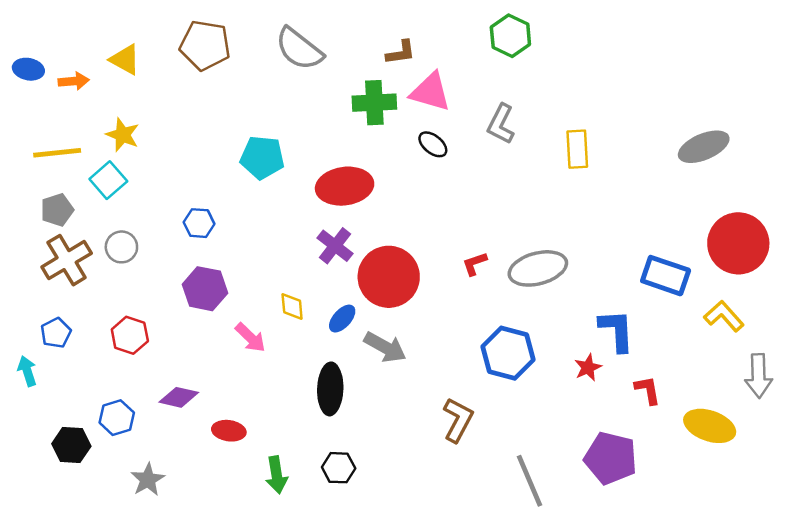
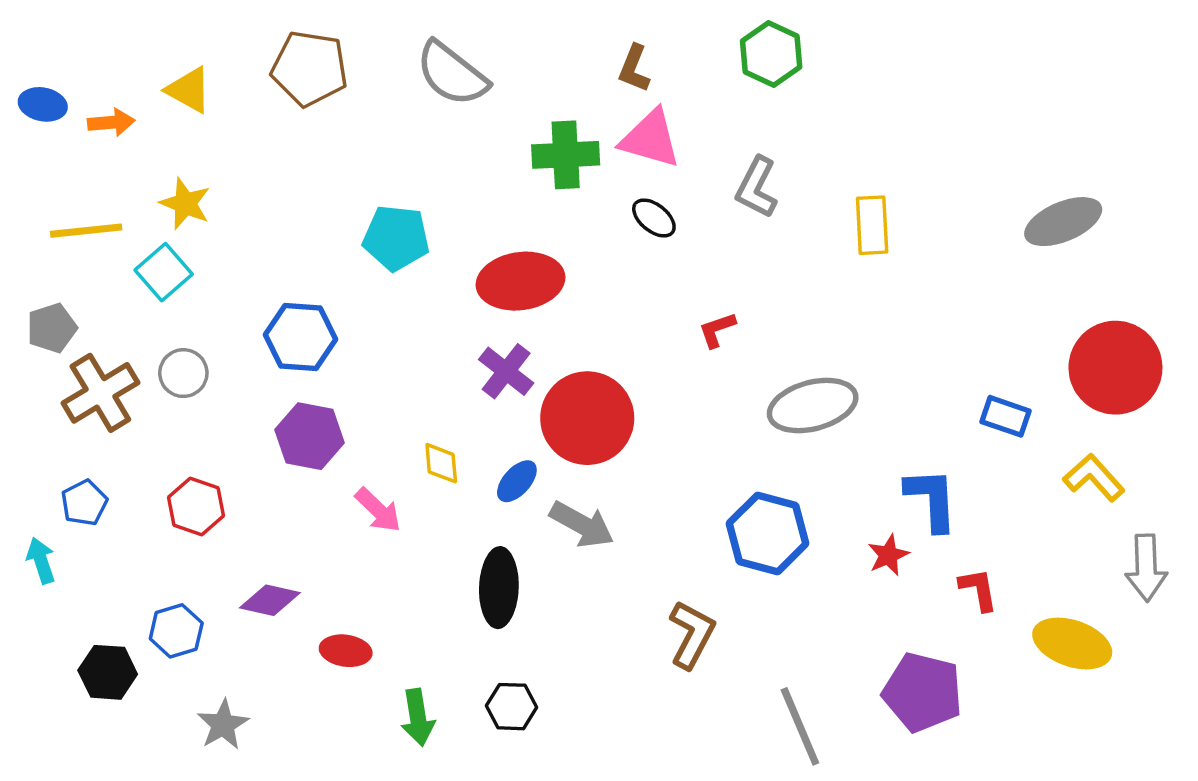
brown L-shape: (401, 52) -> (634, 68), moved, turned 120
gray pentagon: (57, 210) -> (52, 328), moved
blue hexagon: (199, 223) -> (301, 337), size x1.5
red L-shape: (475, 264) -> (717, 330), moved
blue rectangle: (666, 276) -> (1005, 416), size x0.7

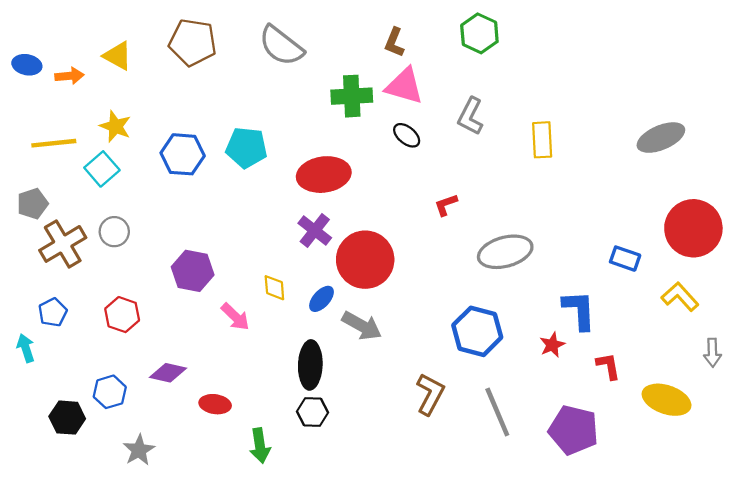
blue hexagon: (301, 337) -> (183, 154), moved
gray arrow: (1146, 568) -> (712, 353), size x0.7
black hexagon: (512, 707) -> (313, 412), moved
gray line: (800, 726) -> (497, 412), moved

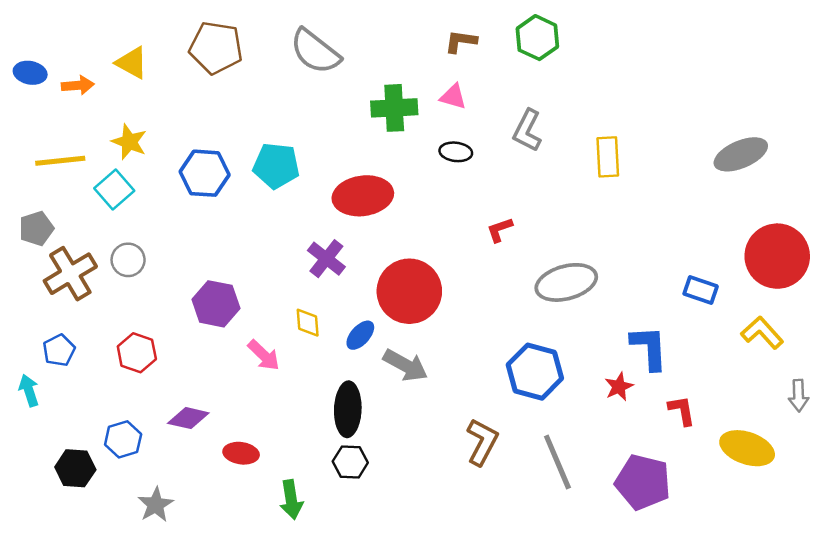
brown L-shape: (394, 42) -> (461, 41), moved, turned 76
pink triangle: (404, 86) -> (453, 97), size x0.6
black ellipse: (407, 135) -> (456, 152), turned -32
purple cross: (315, 231) -> (326, 259), moved

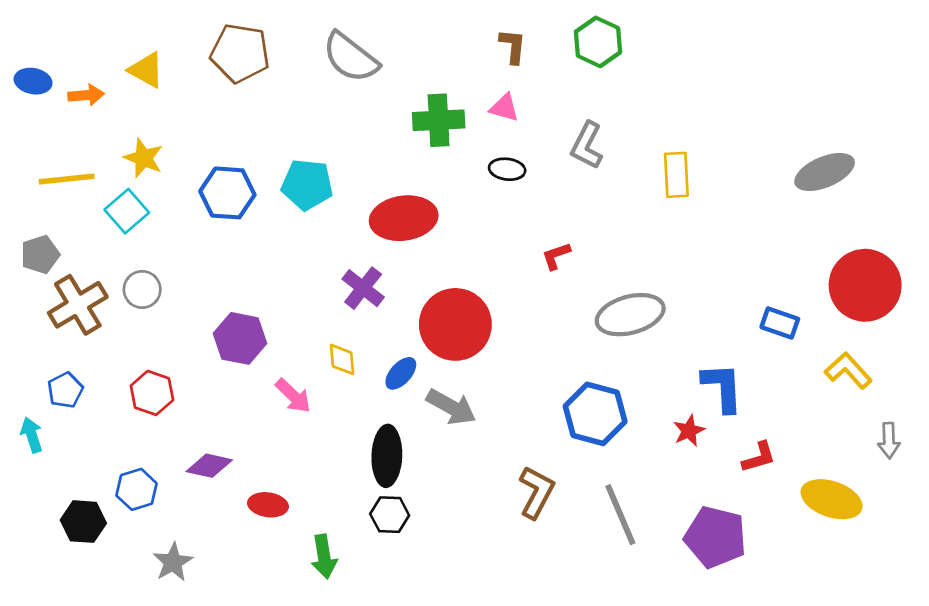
brown L-shape: (461, 41) -> (513, 46), turned 88
red L-shape: (682, 411) -> (759, 457), turned 84

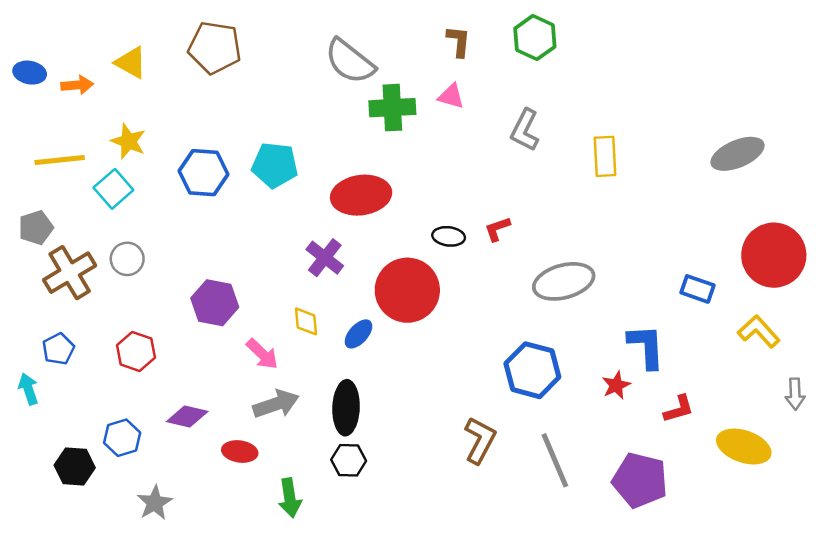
gray semicircle: (350, 57) -> (350, 61), moved
black ellipse: (507, 169) -> (449, 236), moved
gray arrow: (451, 407) -> (276, 404), moved, turned -48

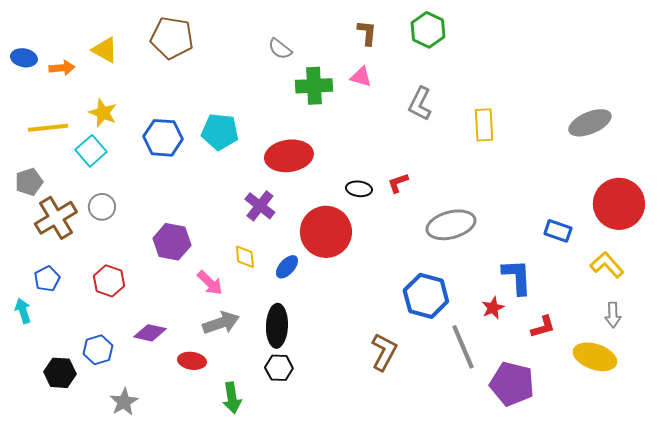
gray semicircle: (350, 61) -> (280, 49), size x0.6
gray arrow: (795, 394) -> (613, 315), moved
gray line: (555, 460) -> (463, 347), moved

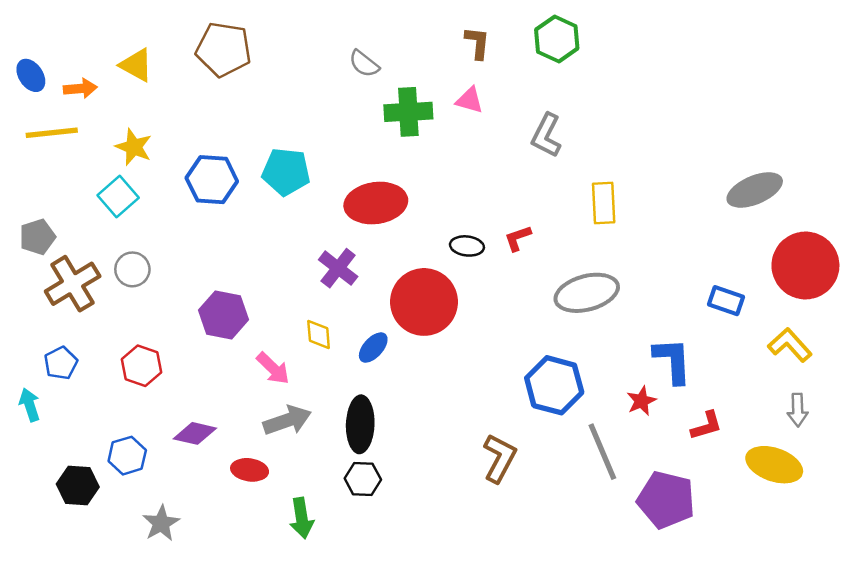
blue ellipse: (24, 58) -> (31, 75), turned 45
gray ellipse: (590, 123) -> (755, 190), moved
yellow rectangle: (484, 125) -> (604, 203), moved
yellow line: (48, 128) -> (52, 133), moved

